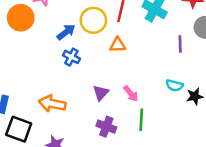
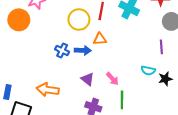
blue arrow: (66, 32) -> (83, 50), moved, turned 42
purple line: (180, 44) -> (161, 47), moved
purple triangle: (101, 93) -> (88, 79), turned -32

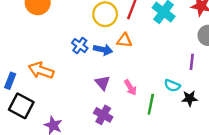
orange arrow: (48, 90) -> (41, 70), moved
green line: (122, 100) -> (151, 104), moved

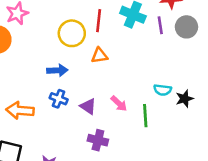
blue cross: (80, 46) -> (59, 99), moved
blue arrow: (103, 50) -> (57, 70), moved
purple line: (192, 62) -> (160, 25), moved

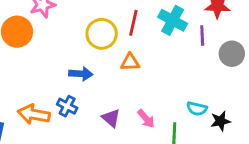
gray circle: (186, 27) -> (232, 54), moved
blue cross: (59, 99) -> (67, 106), moved

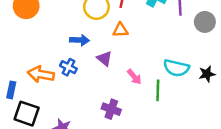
cyan semicircle: (197, 109) -> (176, 68), size x1.5
purple triangle: (111, 118) -> (104, 59), moved
black star: (220, 121) -> (207, 74), moved

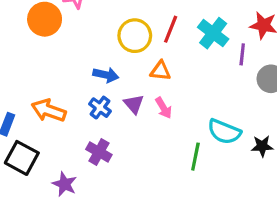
blue cross: (68, 67) -> (100, 108), moved
pink arrow: (134, 77) -> (164, 108), moved
purple cross: (111, 109) -> (99, 152), moved

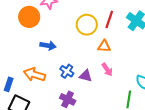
blue arrow: (106, 75) -> (48, 46), moved
purple triangle: (134, 104) -> (86, 76), moved, turned -32

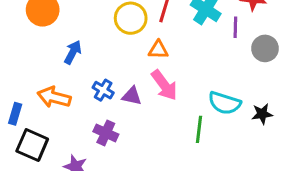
blue arrow: (48, 46) -> (73, 52), turned -70
pink arrow: (107, 69) -> (164, 85), size x1.5

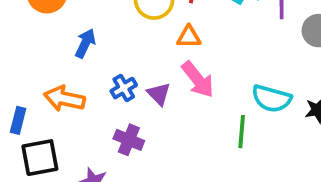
blue cross: (103, 90) -> (124, 88), turned 30
purple triangle: (132, 96) -> (159, 94), turned 35
black square: (32, 145) -> (40, 158), turned -32

